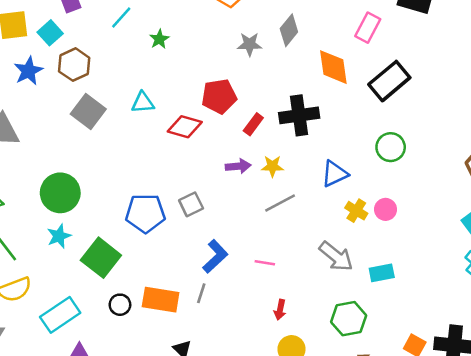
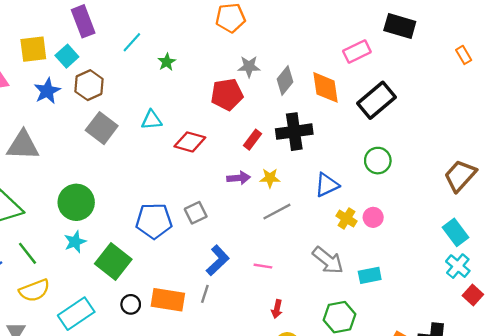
pink rectangle: (368, 28) -> (357, 51), turned 36
gray diamond: (289, 30) -> (285, 80), moved
red pentagon: (219, 96) -> (227, 94), moved

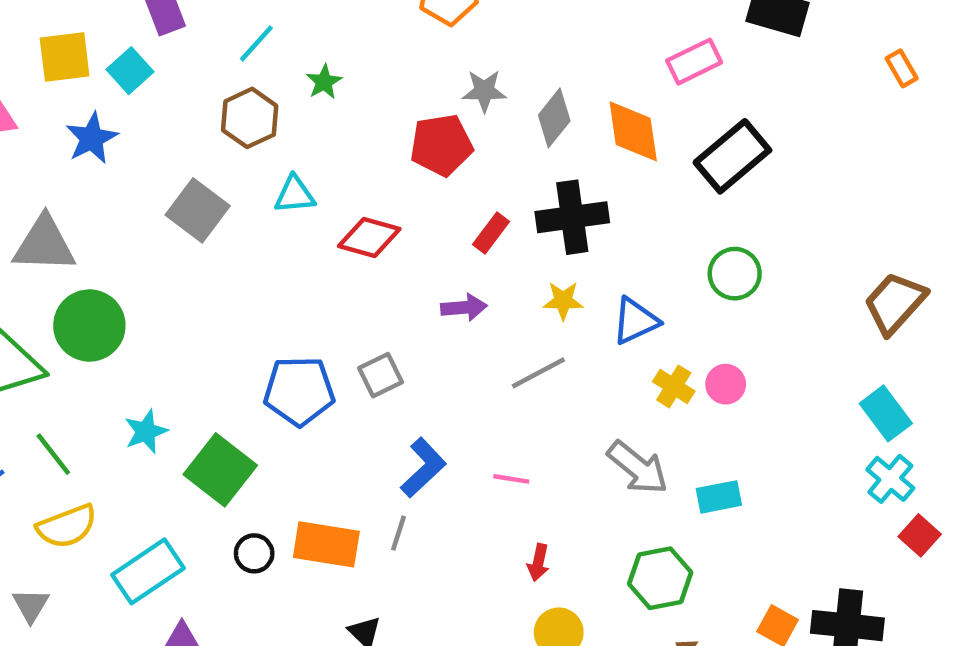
brown hexagon: (89, 85) -> (250, 118), moved
yellow star: (270, 178) -> (563, 301), moved
green circle: (76, 202) -> (89, 326), moved

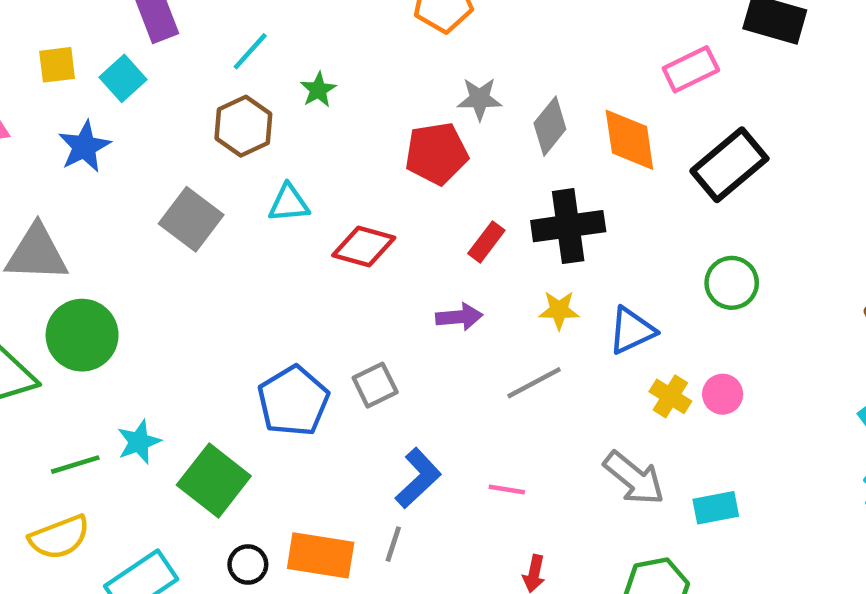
yellow square: (65, 57) -> (57, 65), size x0.7
blue pentagon: (299, 391) -> (293, 401), turned -30
green line: (53, 454) -> (75, 465), moved, turned -69

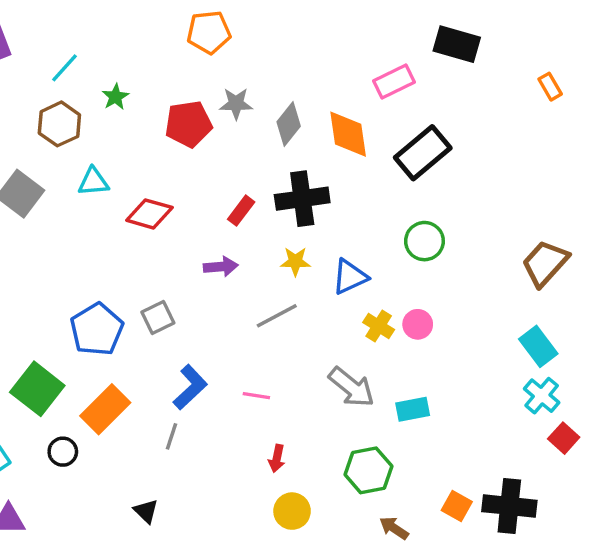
red pentagon: (436, 153) -> (188, 124), moved
orange rectangle: (321, 555) -> (105, 409), moved, turned -54

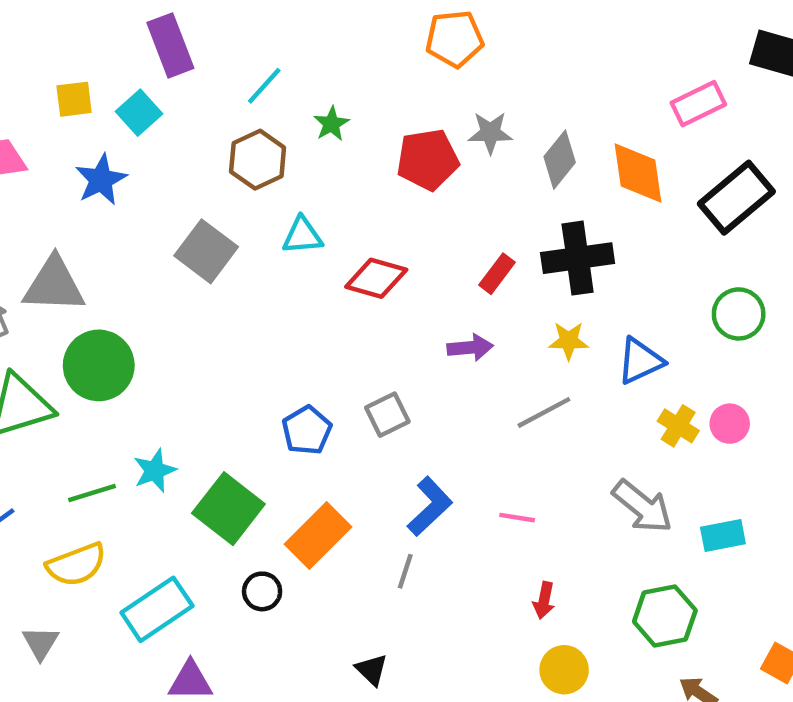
blue pentagon: (97, 329) -> (307, 430), size x0.7

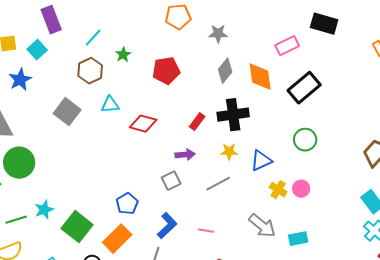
gray star: (490, 133) -> (218, 34), moved
gray square: (387, 415) -> (171, 181), moved
blue pentagon: (307, 430) -> (127, 204), moved

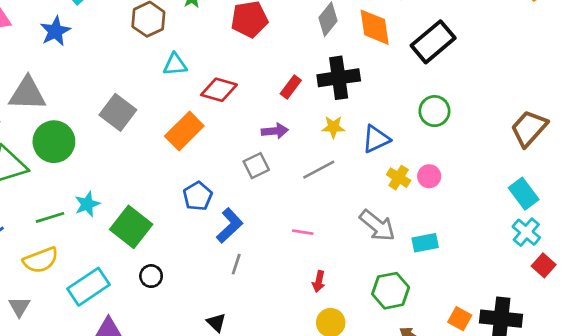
gray square: (67, 112) -> (118, 112), moved
blue L-shape: (167, 226) -> (230, 225), moved
orange rectangle: (117, 239) -> (184, 131), moved

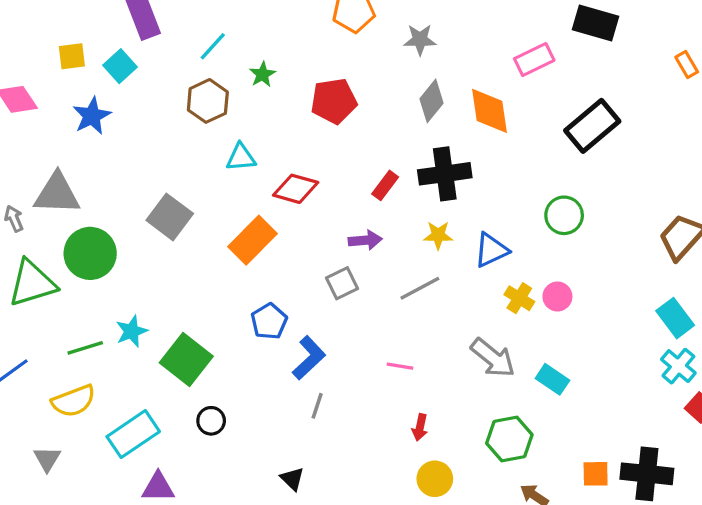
black rectangle: (433, 42) -> (592, 126), moved
cyan rectangle: (425, 243) -> (552, 379), turned 45
orange square: (460, 319) -> (596, 474), turned -30

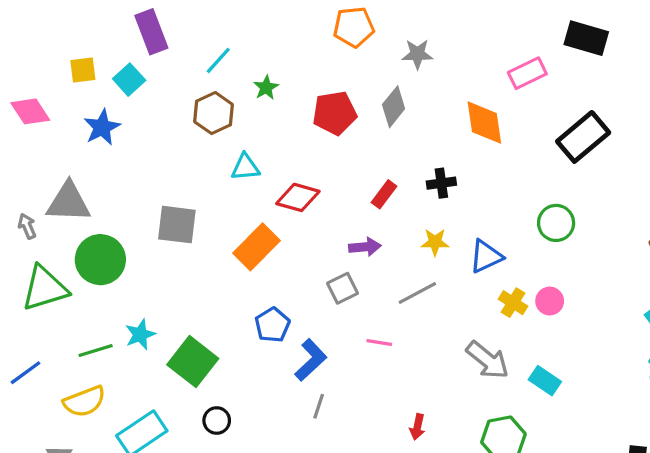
gray diamond: (432, 101) -> (394, 107), moved
black cross: (445, 174) -> (441, 183), size x0.6
gray square: (170, 217) -> (177, 225), turned -30
pink line: (400, 366) -> (379, 342), moved

